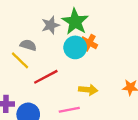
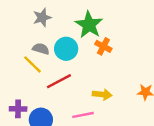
gray star: (51, 25) -> (42, 18), moved
cyan circle: (75, 47) -> (66, 49), moved

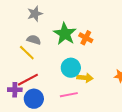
green star: (89, 25) -> (65, 34), moved
cyan circle: (66, 49) -> (71, 68), moved
red line: (59, 81) -> (28, 80), moved

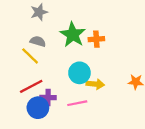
orange cross: (86, 38) -> (96, 39), turned -32
purple cross: (15, 90) -> (48, 98), moved

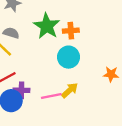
cyan circle: (79, 73) -> (69, 57), moved
yellow arrow: (95, 84) -> (70, 90), moved, turned -48

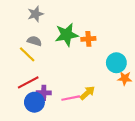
green star: (47, 26) -> (67, 35), turned 30
cyan circle: (69, 57) -> (116, 63), moved

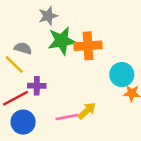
gray star: (35, 14) -> (48, 16), moved
orange cross: (88, 39) -> (88, 46), size x1.5
purple cross: (44, 93) -> (37, 86), moved

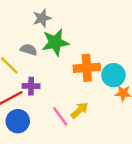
orange cross: (88, 46) -> (87, 68), moved
gray semicircle: (23, 48) -> (29, 50), moved
pink line: (67, 117) -> (60, 116), turned 65

